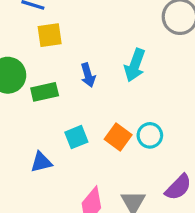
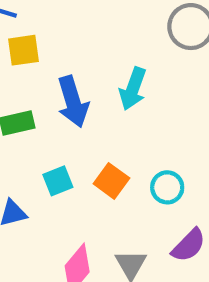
blue arrow: (88, 75) -> (73, 102), size x1.6
cyan circle: (150, 135) -> (167, 187), moved

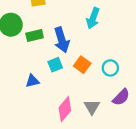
blue arrow: (73, 102) -> (62, 40), moved

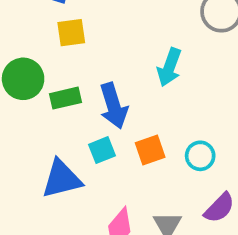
orange square: (82, 65) -> (150, 150), turned 35
blue triangle: (32, 81) -> (62, 179), size x1.6

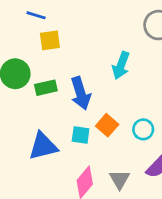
cyan square: (102, 150) -> (81, 135), moved, turned 30
orange square: (150, 150) -> (107, 125), turned -30

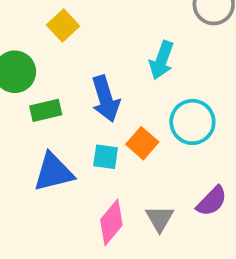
yellow square: (50, 40) -> (63, 25), turned -35
green rectangle: (46, 88) -> (46, 110), moved
cyan circle: (143, 129) -> (192, 122), moved, size x1.5

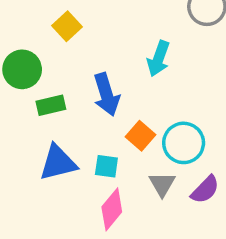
cyan circle: (192, 122) -> (184, 143), moved
cyan square: (106, 157) -> (106, 166), moved
gray triangle: (160, 219) -> (162, 184), moved

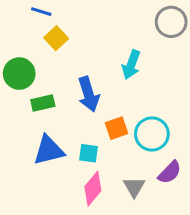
orange square: (141, 136) -> (117, 128), turned 30
gray triangle: (162, 184) -> (134, 187), moved

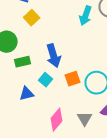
cyan arrow: (131, 65) -> (86, 16), moved
blue triangle: (49, 150) -> (27, 94), size x0.7
cyan square: (88, 153) -> (46, 80), moved, turned 32

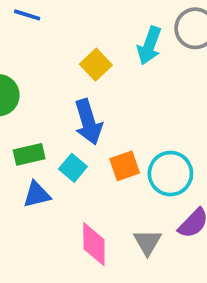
yellow square: (32, 18) -> (96, 65), moved
green rectangle: (23, 62) -> (29, 154), moved
pink diamond: (57, 120) -> (94, 244), turned -40

